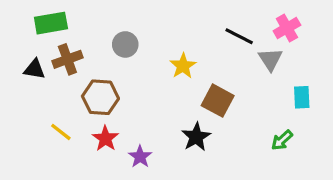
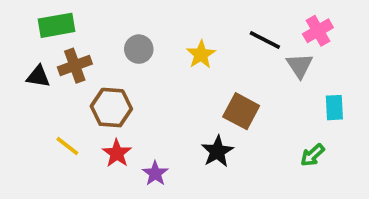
yellow star: (183, 66) -> (201, 55), moved

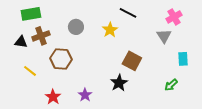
black line: (265, 40) -> (128, 13), moved
yellow line: (67, 146) -> (30, 71), moved
red star: (117, 153) -> (53, 97), moved

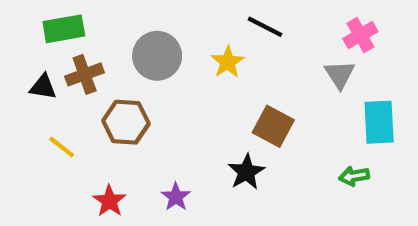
gray circle: (76, 27) -> (157, 56), size x1.5
cyan rectangle: (183, 59) -> (379, 122), size x1.5
green arrow: (171, 85) -> (354, 176), turned 32

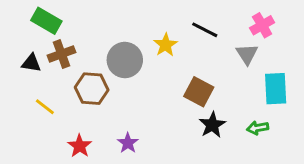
black line: (265, 27) -> (205, 30), moved
green rectangle: (64, 29) -> (46, 21), turned 40
gray circle: (157, 56) -> (125, 60), moved
black star: (246, 172) -> (212, 125), moved

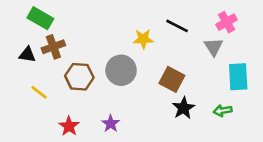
yellow star: (166, 45) -> (143, 39), turned 30
gray circle: (125, 60) -> (121, 70), moved

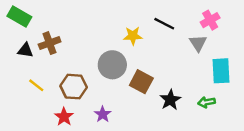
green rectangle: (40, 18) -> (19, 16), moved
brown hexagon: (79, 77) -> (74, 87), moved
brown square: (172, 79) -> (141, 82), moved

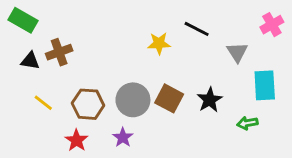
pink cross: (210, 20) -> (272, 25), moved
gray circle: (112, 65) -> (133, 100), moved
black star: (170, 100) -> (210, 100), moved

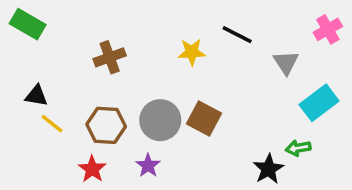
brown cross: (59, 52) -> (110, 57), moved
black triangle: (30, 61) -> (36, 96), moved
cyan rectangle: (265, 85) -> (319, 103), turned 56
black star: (210, 100) -> (268, 169), moved

